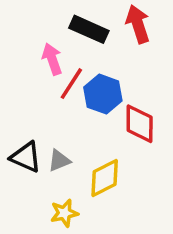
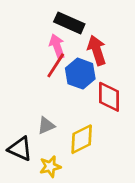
red arrow: (138, 24) -> (97, 50), moved
pink arrow: (52, 59) -> (57, 46), moved
black triangle: (26, 157) -> (20, 149), moved

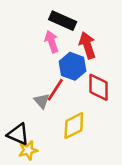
red line: (56, 65) -> (55, 90), moved
gray triangle: (46, 126) -> (42, 101), moved, turned -49
yellow star: (50, 167) -> (28, 150), moved

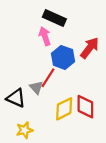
red arrow: (87, 45) -> (90, 48), moved, turned 55
red diamond: (98, 87) -> (85, 107), moved
black triangle: (18, 134) -> (16, 98), moved

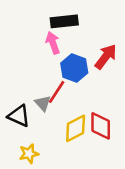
black rectangle: (54, 18) -> (64, 21), turned -30

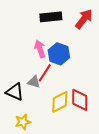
pink arrow: (53, 43) -> (40, 49), moved
red arrow: (106, 57) -> (84, 19), moved
gray triangle: (43, 103) -> (34, 82), turned -32

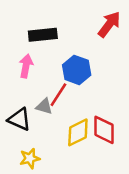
black rectangle: (51, 17) -> (43, 35), moved
pink arrow: (40, 49) -> (26, 66), moved, turned 30

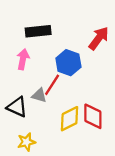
red arrow: (109, 24) -> (99, 38), moved

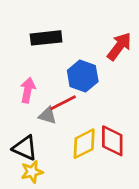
pink arrow: (23, 59) -> (28, 90), moved
red line: (52, 85) -> (63, 103), turned 30
black triangle: (17, 107) -> (25, 148), moved

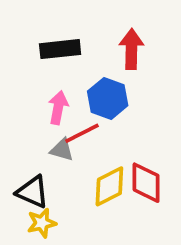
red arrow: (119, 46) -> (131, 49), moved, turned -36
pink arrow: (28, 90) -> (58, 108), moved

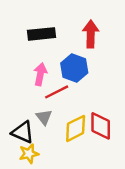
gray triangle: (62, 150) -> (44, 117), moved, turned 36

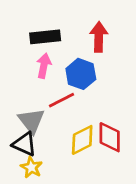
pink arrow: (40, 74) -> (44, 66), moved
gray triangle: (44, 117) -> (31, 121), moved, size x1.5
yellow star: (29, 154) -> (31, 167), turned -30

